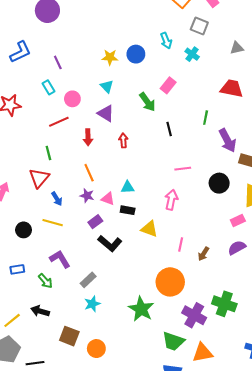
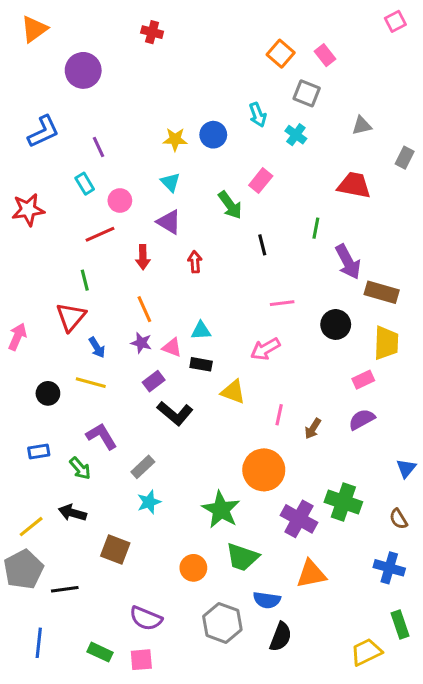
pink arrow: (171, 200) -> (265, 349), turned -132
green trapezoid: (173, 341) -> (242, 557), moved
orange circle: (96, 349) -> (193, 568), moved

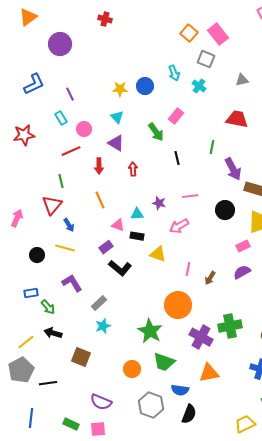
pink rectangle: (325, 55) -> (218, 34), size x1.5
purple star: (141, 343) -> (159, 203), moved
green arrow: (80, 468) -> (48, 307), moved
green cross: (343, 502) -> (230, 326), turned -30

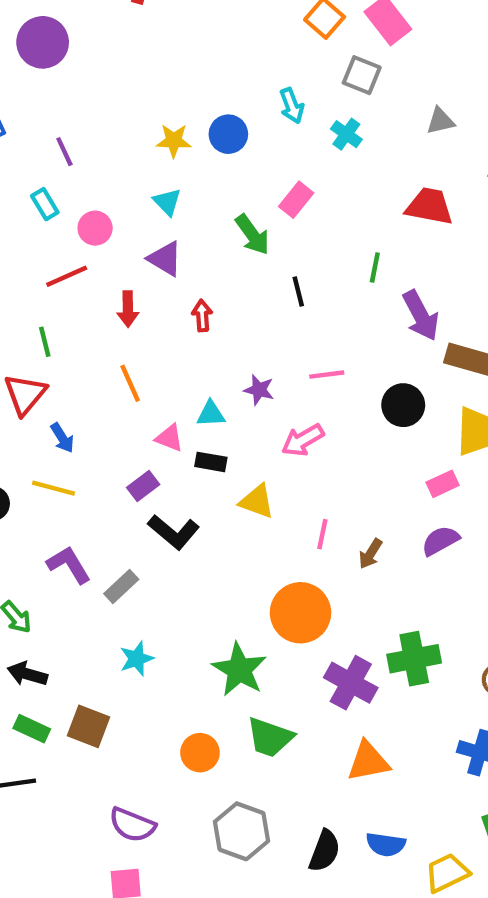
gray rectangle: (99, 303) -> (121, 587), moved
blue semicircle: (180, 390) -> (386, 844), moved
green rectangle: (71, 424) -> (32, 729), moved

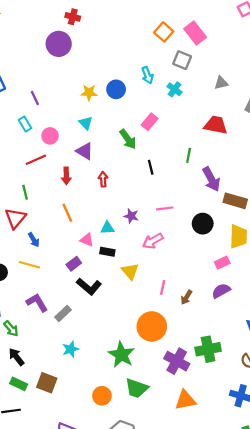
purple circle: (43, 42) -> (59, 44), moved
yellow triangle: (257, 501) -> (130, 271), turned 30
black arrow: (27, 674) -> (16, 357), turned 36

